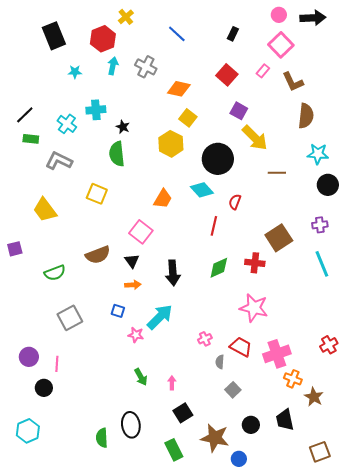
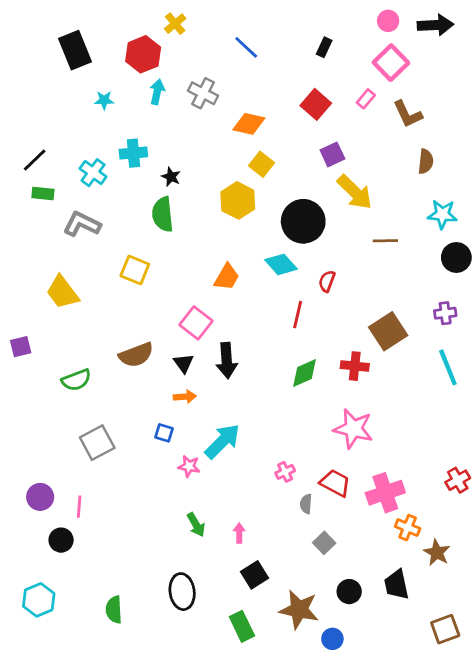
purple square: (239, 111) -> (332, 154), turned 36
brown semicircle: (306, 116) -> (426, 161), size x0.7
black arrow: (173, 273) -> (227, 360), moved
green semicircle: (102, 438) -> (114, 610), moved

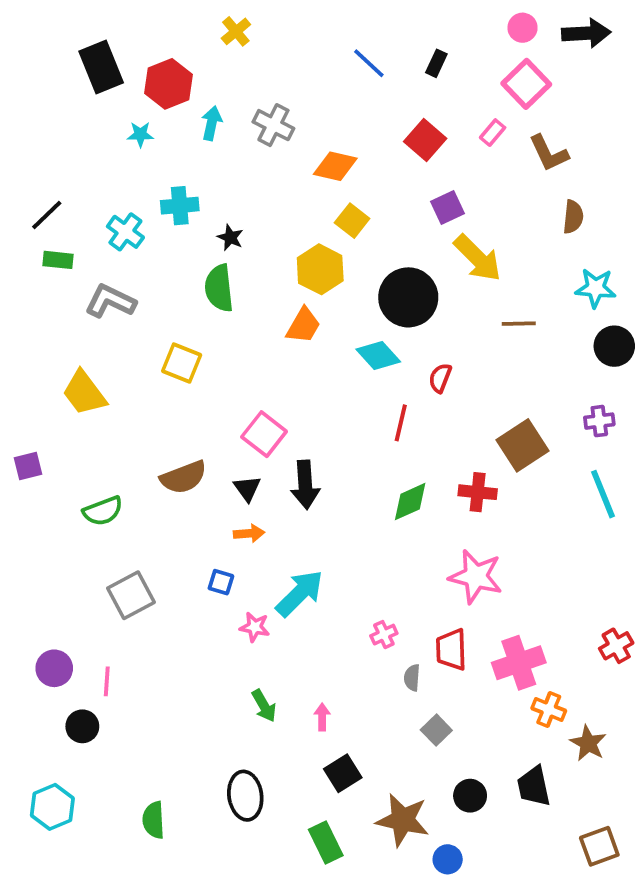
blue line: (246, 47) -> (369, 63), moved
red hexagon: (143, 54) -> (168, 84), moved
orange trapezoid: (227, 277) -> (303, 326), moved
red trapezoid: (335, 483) -> (451, 650), turned -120

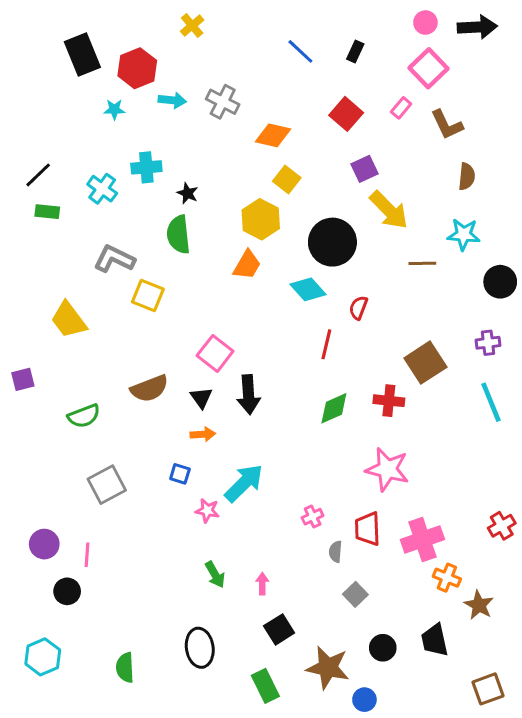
cyan arrow: (212, 123) -> (172, 100), turned 84
cyan star: (596, 288) -> (464, 234), moved
gray L-shape: (110, 301) -> (114, 259), moved

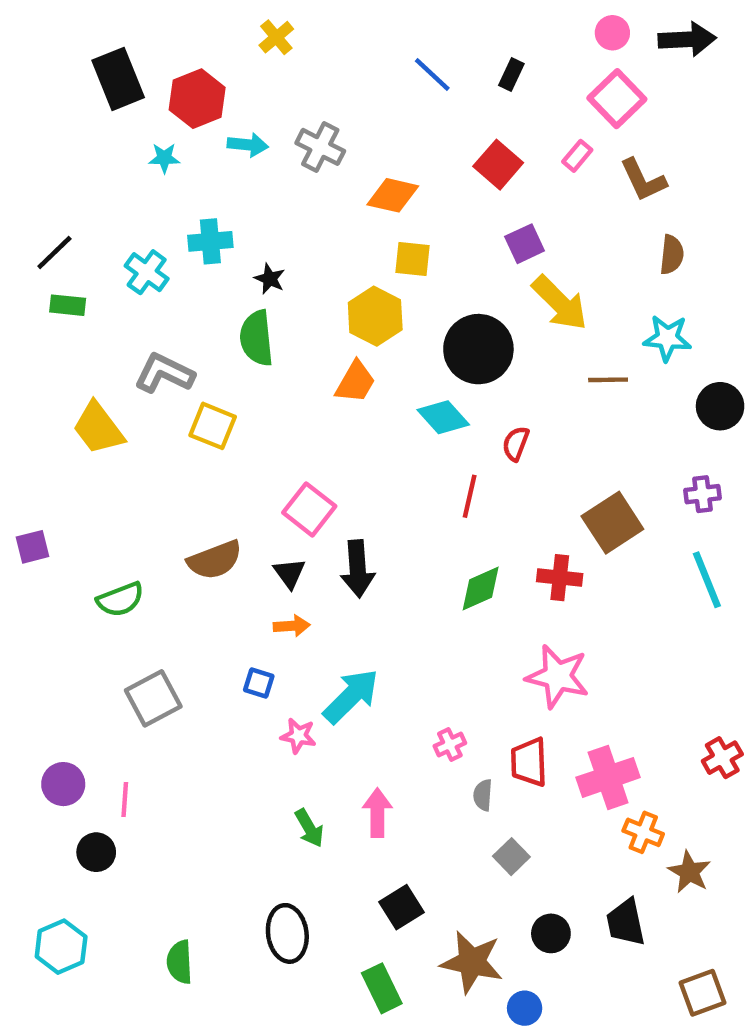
yellow square: (287, 180) -> (413, 259), turned -32
yellow trapezoid: (69, 320) -> (98, 428), moved
pink arrow: (262, 584) -> (377, 813), moved, size x1.5

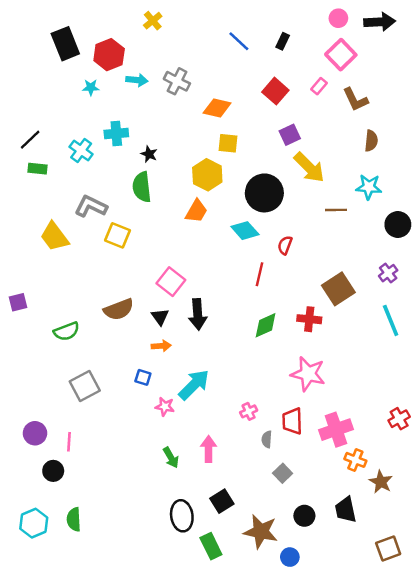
purple cross: (702, 494) -> (388, 273), turned -30
black ellipse: (287, 933) -> (182, 516), moved
green semicircle: (180, 962) -> (74, 519), moved

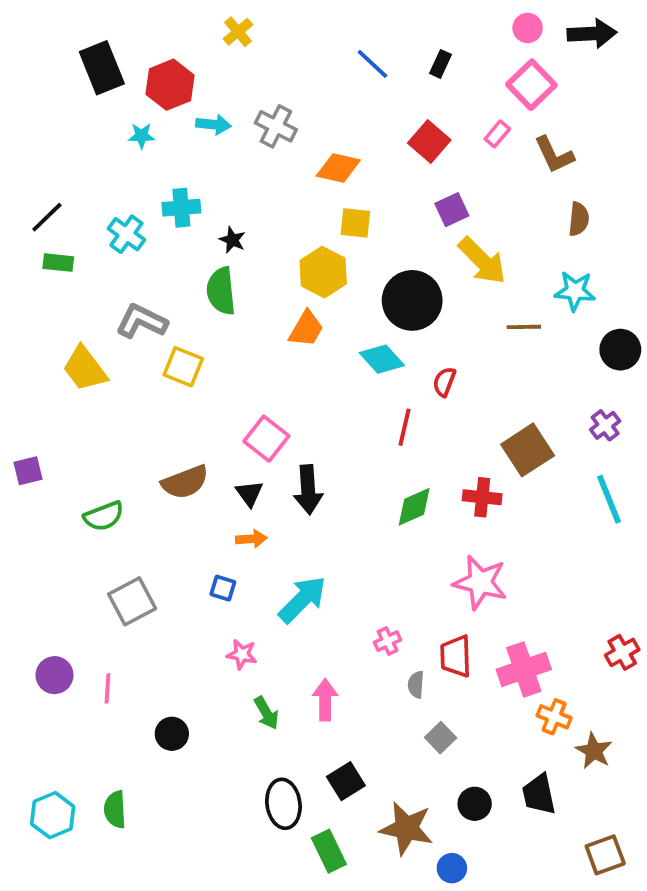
pink star: (165, 407) -> (242, 654), moved
black circle: (53, 471) -> (172, 734), moved

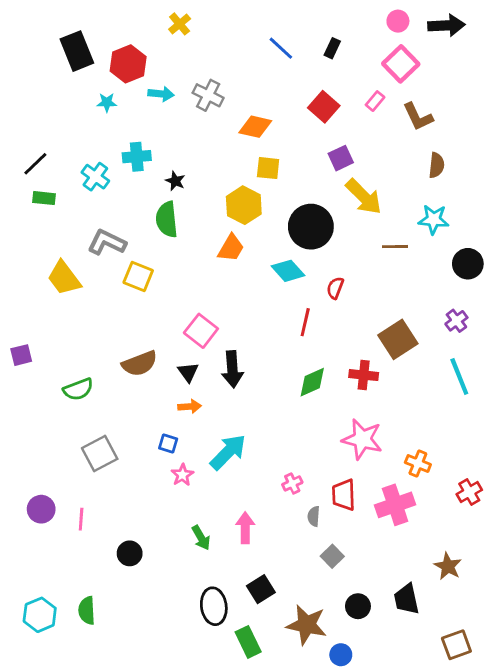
pink star: (242, 654) -> (182, 475), moved, turned 30
orange cross: (554, 717) -> (418, 463), moved

